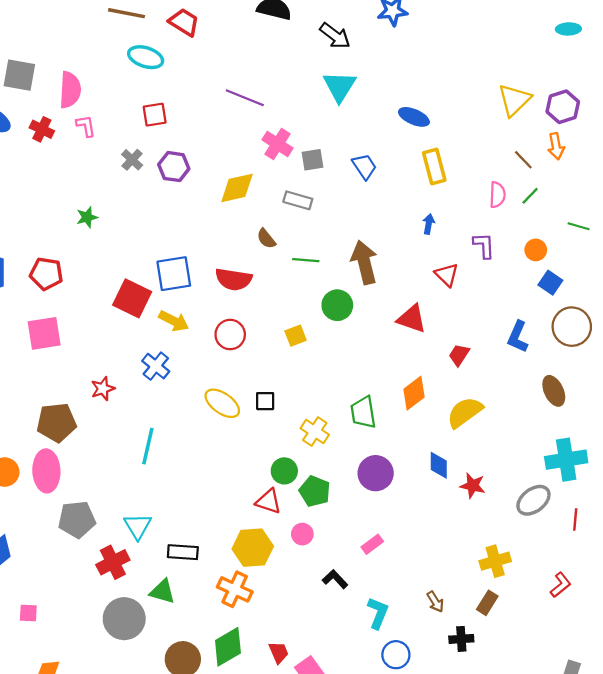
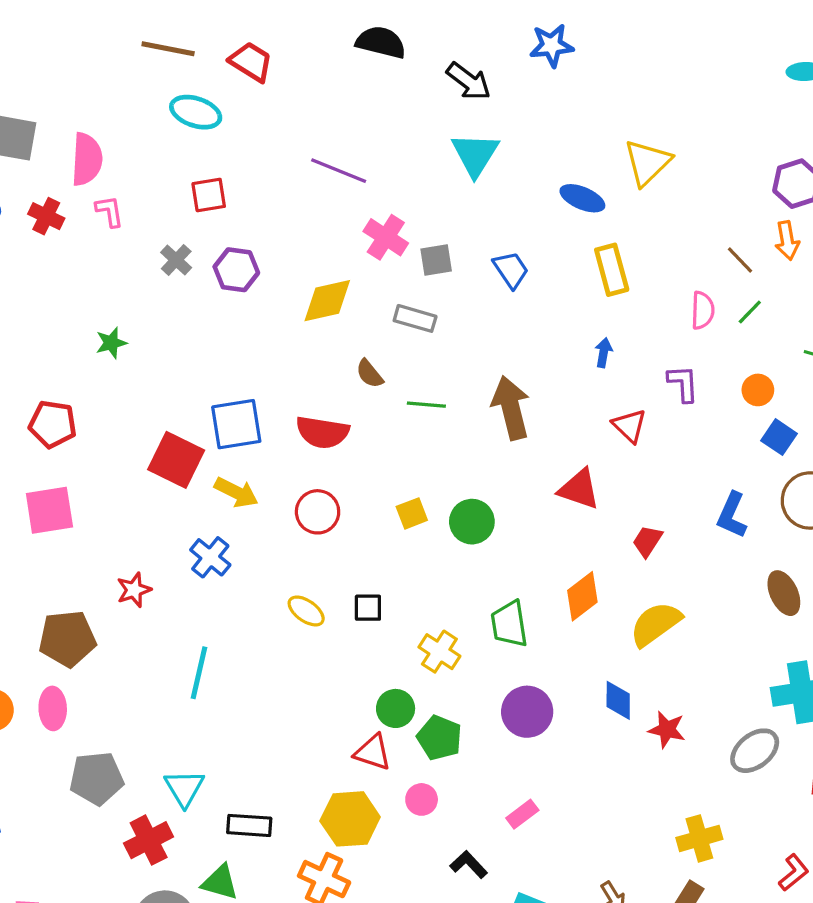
yellow triangle: (514, 100) -> (647, 162), moved
green circle: (337, 305) -> (472, 522), moved
yellow ellipse: (222, 403) -> (306, 611), size x0.7
pink ellipse: (46, 471) -> (53, 708), size x0.7

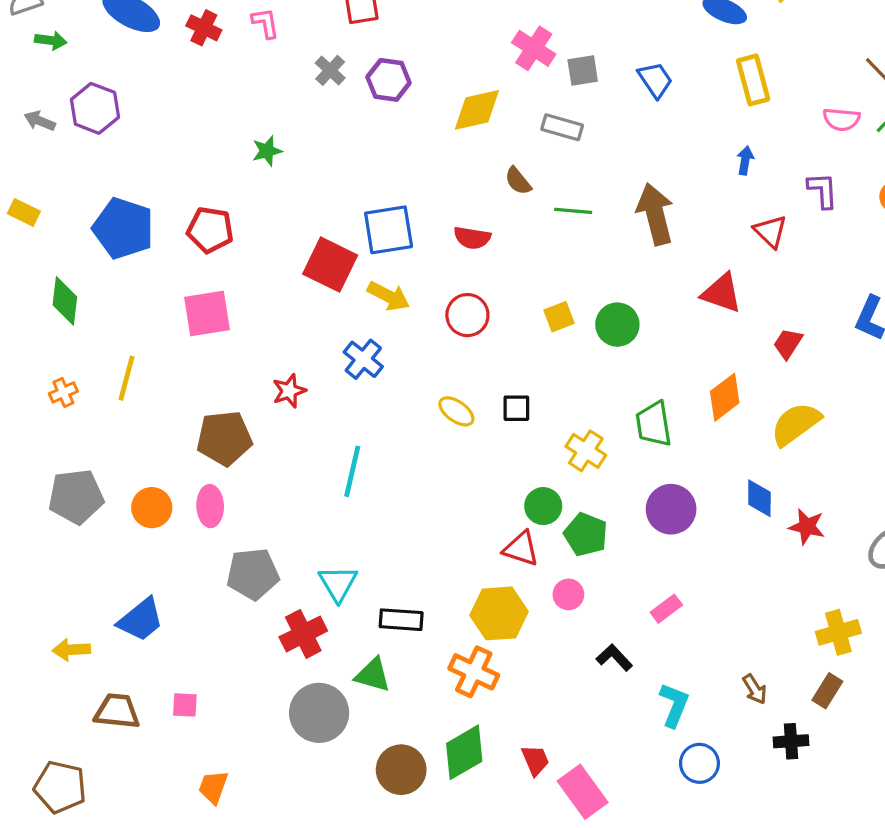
pink semicircle: (703, 310) -> (842, 119), turned 93
red semicircle: (322, 432) -> (472, 238), size x0.7

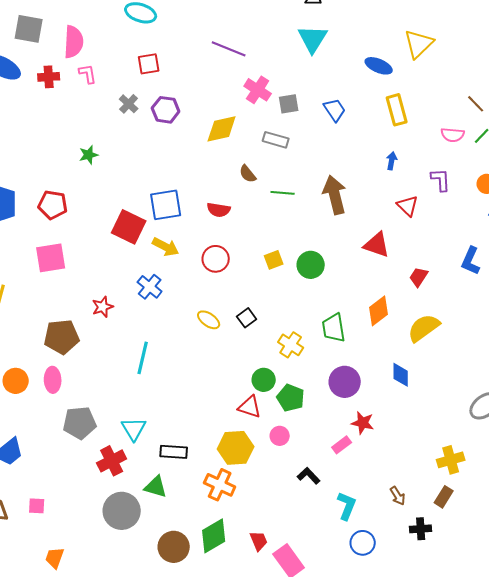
red cross: (204, 28) -> (49, 77), turned -30
black square: (516, 408) -> (247, 318), turned -36
red star: (807, 527) -> (363, 423), moved

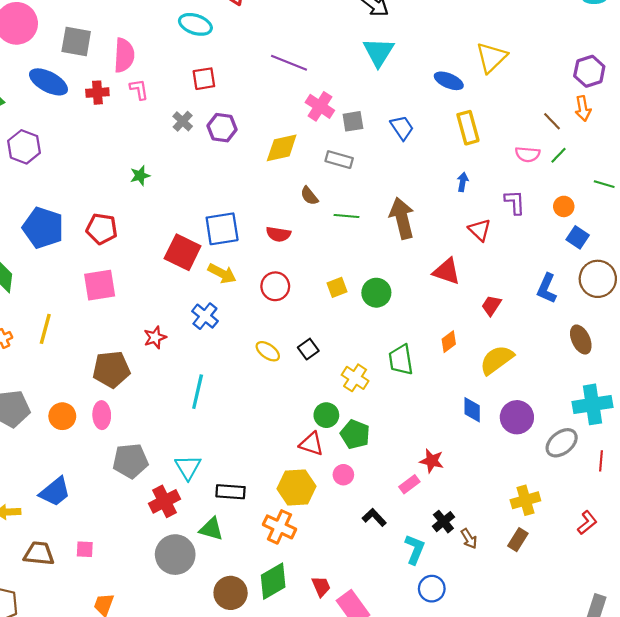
orange diamond: (379, 311) -> (449, 342), size x0.7
purple circle: (345, 382) -> (517, 417), moved
black cross: (421, 529) -> (443, 522), moved, turned -35

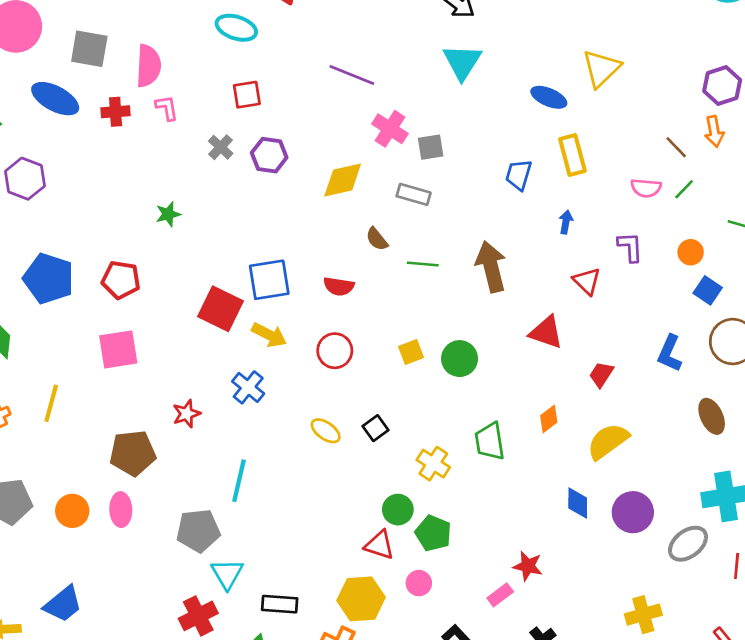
blue trapezoid: (402, 128) -> (519, 175), moved, turned -130
gray pentagon: (130, 461) -> (198, 531), moved

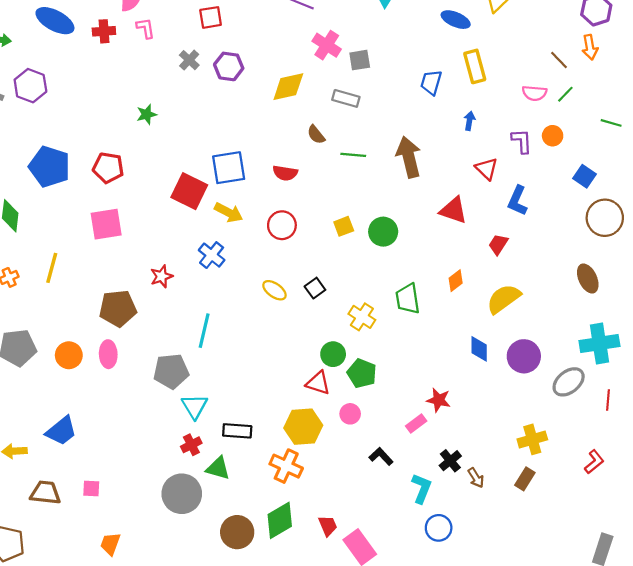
orange circle: (691, 252) -> (553, 136), moved
blue L-shape: (670, 353) -> (517, 201), moved
red cross: (198, 616) -> (191, 445), moved, size x0.7

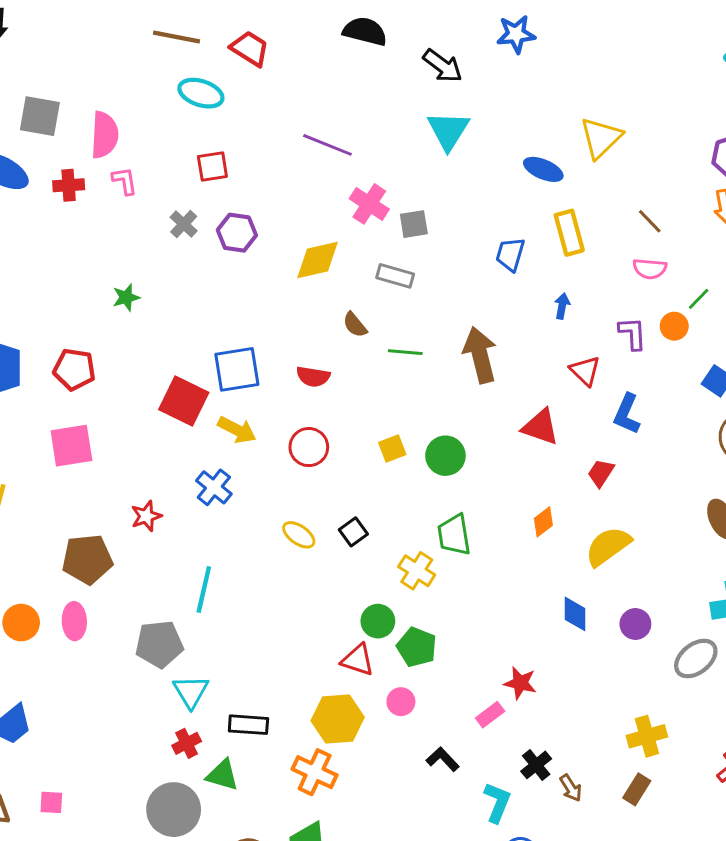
brown line: (559, 60) -> (650, 221), moved
green line: (565, 94) -> (699, 299), moved
green trapezoid: (408, 299) -> (454, 535), moved
purple circle: (524, 356) -> (635, 624), size x0.7

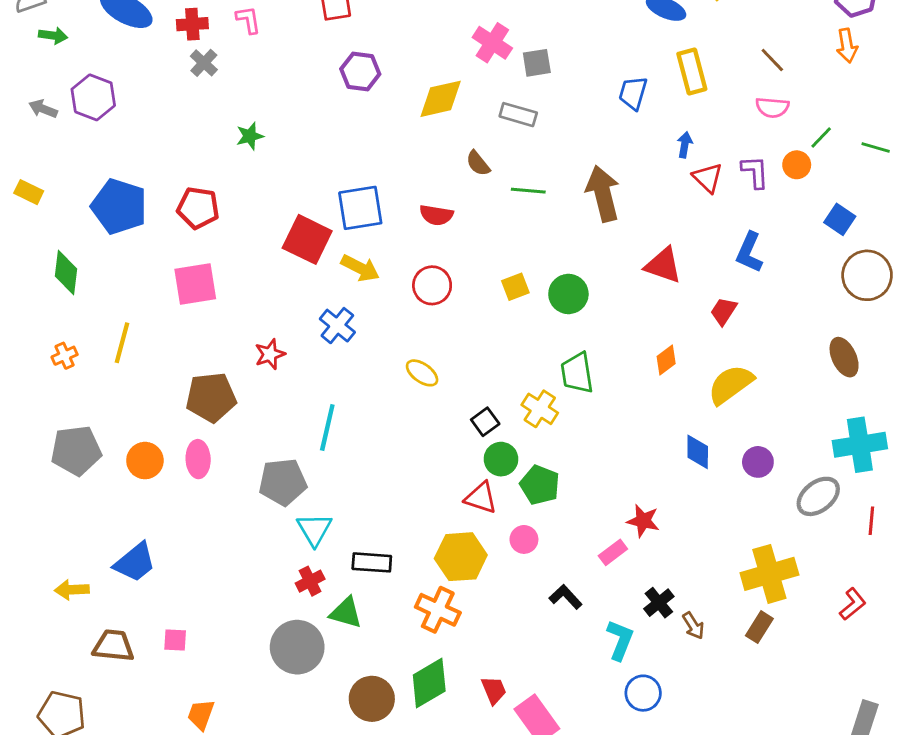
gray cross: (184, 224) -> (204, 63), moved
red triangle: (585, 371) -> (708, 178), moved
black square: (353, 532) -> (485, 422), moved
yellow cross: (647, 736) -> (769, 574), size x1.4

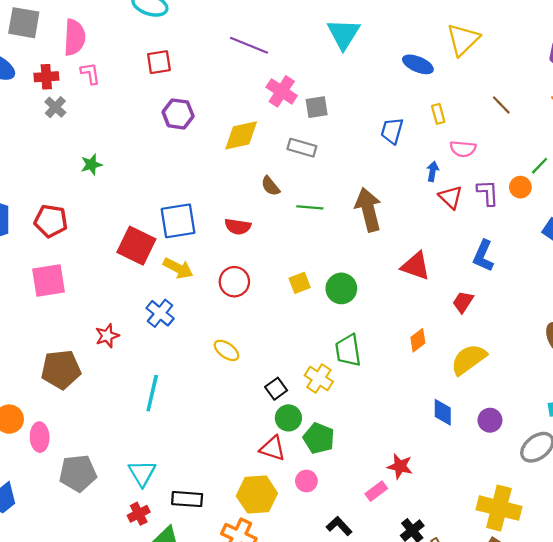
yellow rectangle: (692, 71) -> (438, 114), size x0.6
pink semicircle: (772, 107) -> (463, 149), moved
pink ellipse: (198, 459) -> (40, 437), moved
gray pentagon: (283, 482) -> (78, 473), moved
yellow cross: (769, 574) -> (499, 508), turned 30

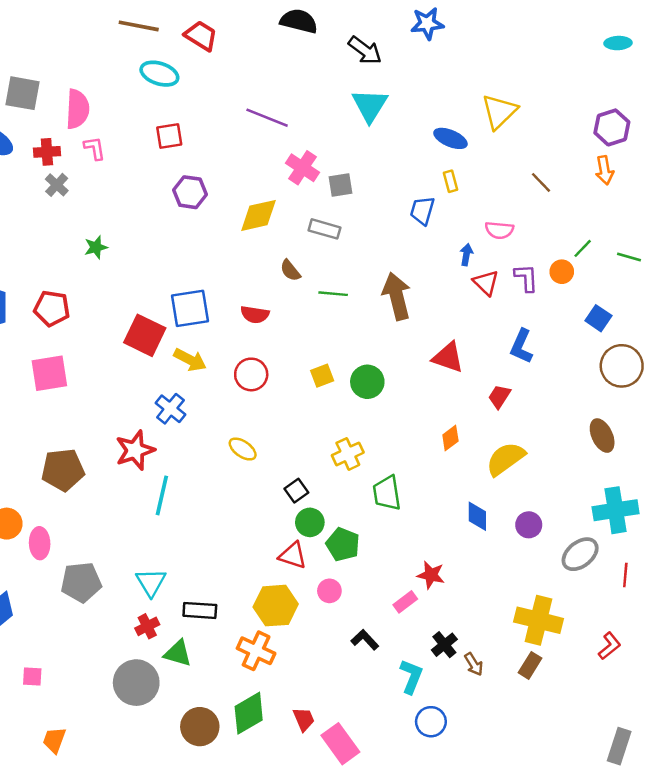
yellow rectangle: (438, 114) -> (450, 181), moved
red star: (107, 336) -> (135, 450), moved, size x1.5
green trapezoid: (348, 350) -> (387, 493), moved
yellow cross: (319, 379) -> (348, 454), moved, turned 32

